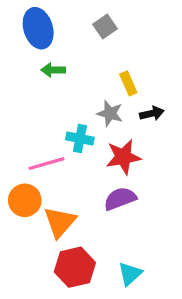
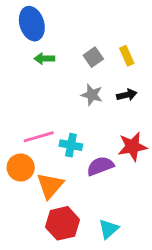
gray square: (105, 27) -> (93, 57), moved
yellow rectangle: (128, 83) -> (127, 56), moved
cyan cross: (80, 138) -> (71, 145), moved
red star: (123, 157) -> (132, 147), moved

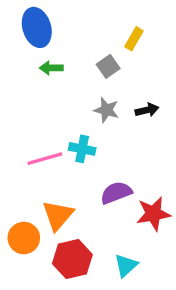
yellow rectangle: (127, 56) -> (134, 39), moved, turned 54
cyan cross: (71, 145) -> (82, 149), moved
red star: (132, 147) -> (153, 214), moved
orange circle: (21, 167) -> (24, 238), moved

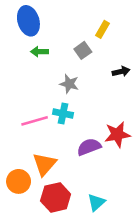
gray star: (106, 110) -> (69, 84), moved
black arrow: (147, 110) -> (121, 71), moved
red star: (153, 214) -> (117, 134), moved

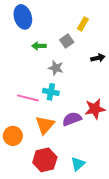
green arrow: (40, 52) -> (39, 46), moved
pink line: (35, 121) -> (28, 98), turned 30
orange triangle: (44, 164) -> (45, 125), moved
orange circle: (19, 181) -> (13, 136), moved

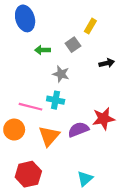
orange circle: (13, 136) -> (14, 130), moved
red hexagon: (45, 160) -> (28, 174), moved

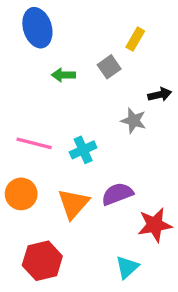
gray star: (61, 74) -> (134, 121), moved
cyan cross: (56, 100) -> (83, 150), turned -35
pink line: (30, 107) -> (34, 143), moved
red star: (103, 119) -> (155, 225), moved

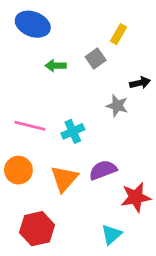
blue ellipse: (37, 28) -> (33, 24), turned -52

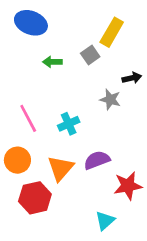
yellow rectangle: (119, 34) -> (112, 32), size x1.5
pink line: (30, 126) -> (28, 118), turned 48
red hexagon: (37, 229) -> (35, 198), moved

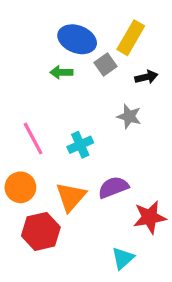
blue ellipse: (31, 23) -> (77, 39), moved
black arrow: (132, 78) -> (146, 77), moved

